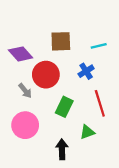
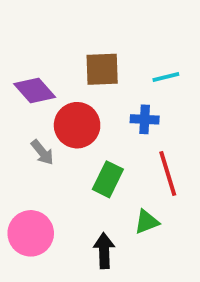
blue cross: (86, 71) -> (145, 119), turned 35
pink circle: (25, 125) -> (31, 233), moved

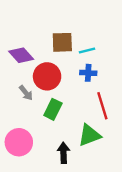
cyan line: (166, 77) -> (87, 51), moved
green rectangle: (108, 179) -> (53, 109), moved
green triangle: (147, 222) -> (89, 135), size x1.5

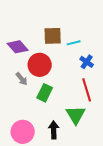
blue cross: (88, 73) -> (87, 62), moved, turned 32
green triangle: (89, 135) -> (76, 115), turned -40
pink circle: (19, 142) -> (23, 132), moved

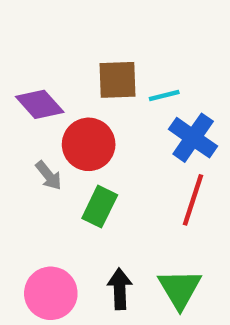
blue cross: (87, 62) -> (193, 138), size x1.5
red line: (87, 90) -> (193, 200), turned 35
green triangle: (76, 115) -> (180, 289), moved

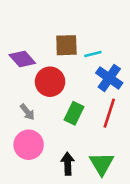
gray arrow: (49, 175) -> (27, 112), moved
green rectangle: (100, 207) -> (74, 113), moved
pink circle: (51, 293) -> (29, 145), moved

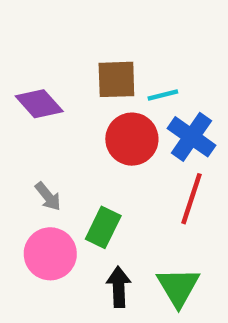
red circle: (50, 82) -> (132, 139), moved
green rectangle: (74, 113) -> (103, 227), moved

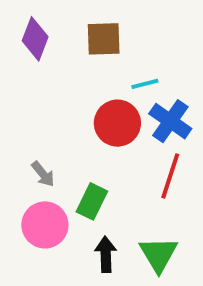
brown square: (116, 79) -> (104, 39), moved
purple diamond: (39, 104) -> (35, 39), moved, turned 63

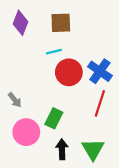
cyan line: (145, 84) -> (54, 52), moved
gray arrow: (43, 174) -> (15, 100), moved

